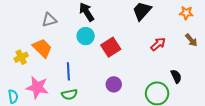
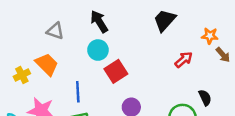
orange star: (186, 13) -> (210, 36), moved
gray triangle: (49, 20) -> (55, 31), turned 35
red square: (111, 47) -> (116, 71), moved

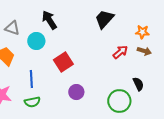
cyan circle: (98, 50) -> (36, 41), moved
brown arrow: (223, 55) -> (144, 51), moved, turned -32

